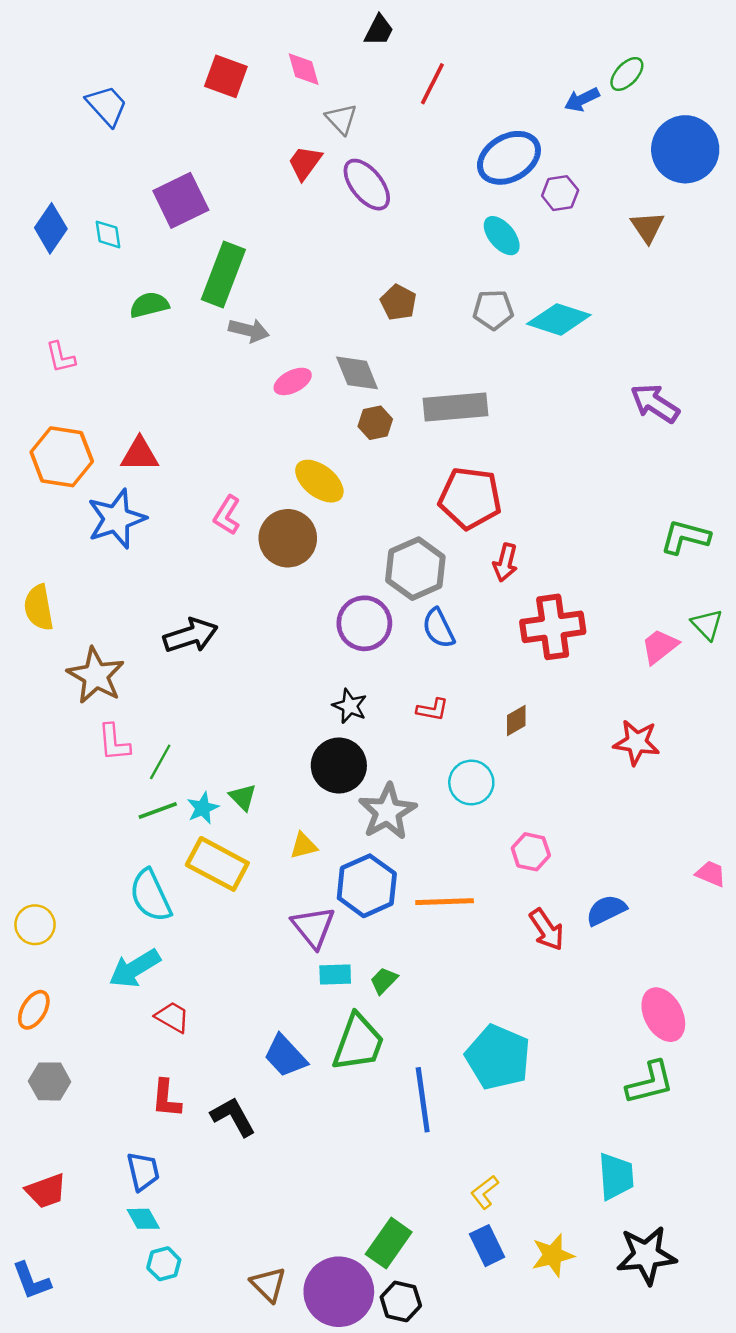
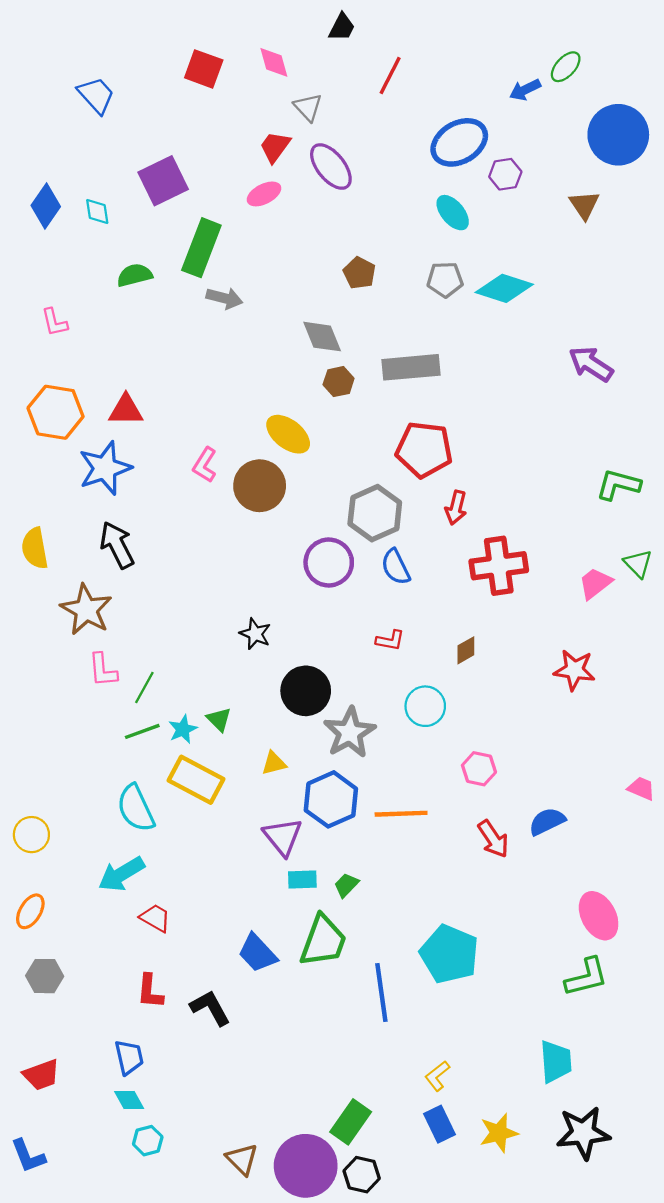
pink ellipse: (293, 381) -> (264, 194), moved
black arrow: (191, 635) -> (117, 545), moved, turned -99
black star: (350, 706) -> (255, 634), moved

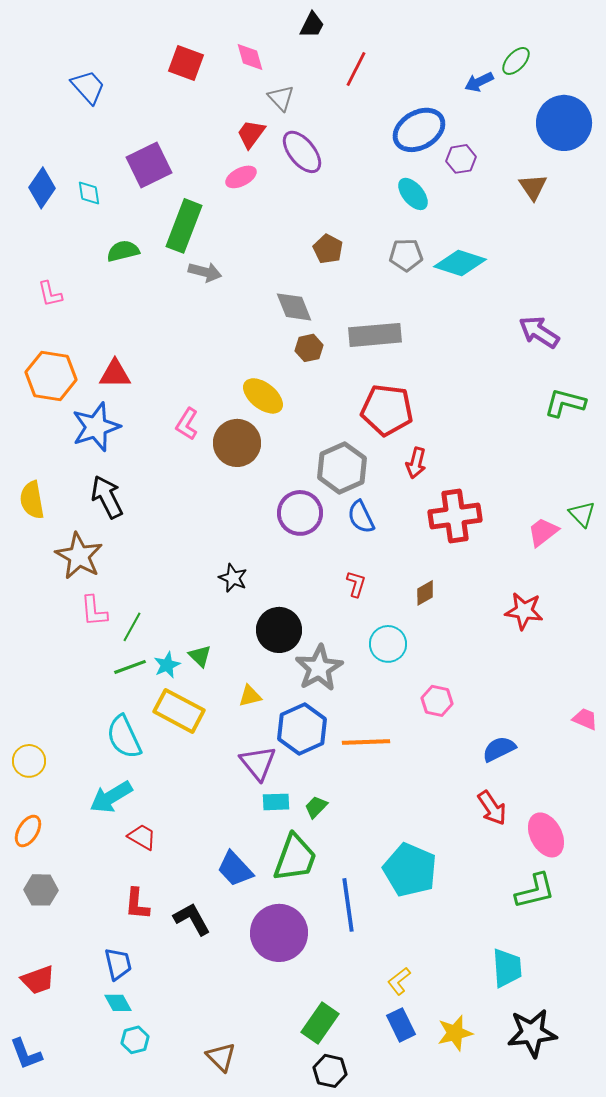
green L-shape: (618, 485) -> (565, 403), moved
red L-shape: (390, 640) -> (356, 584), turned -84
red arrow: (493, 839) -> (492, 808), moved
purple circle: (306, 1166) -> (279, 933), moved

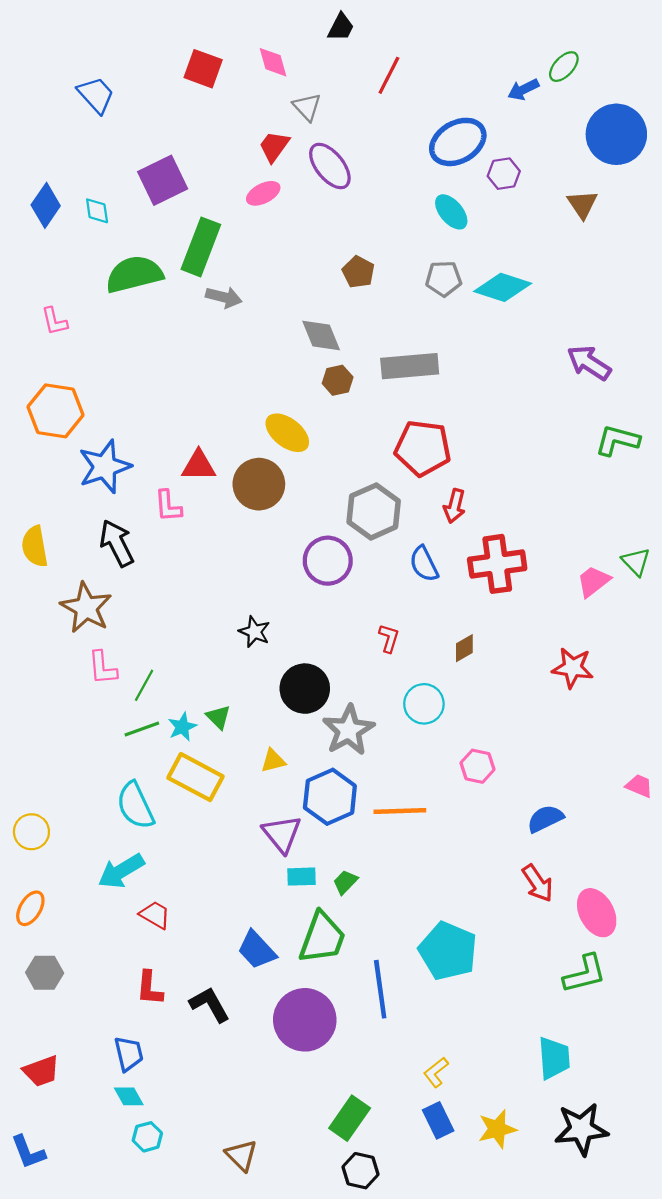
green semicircle: (123, 251) -> (134, 274), size x1.6
red triangle: (115, 374) -> (199, 466), moved
pink L-shape: (187, 424) -> (168, 506), moved, turned -36
blue semicircle: (361, 517) -> (424, 564), moved

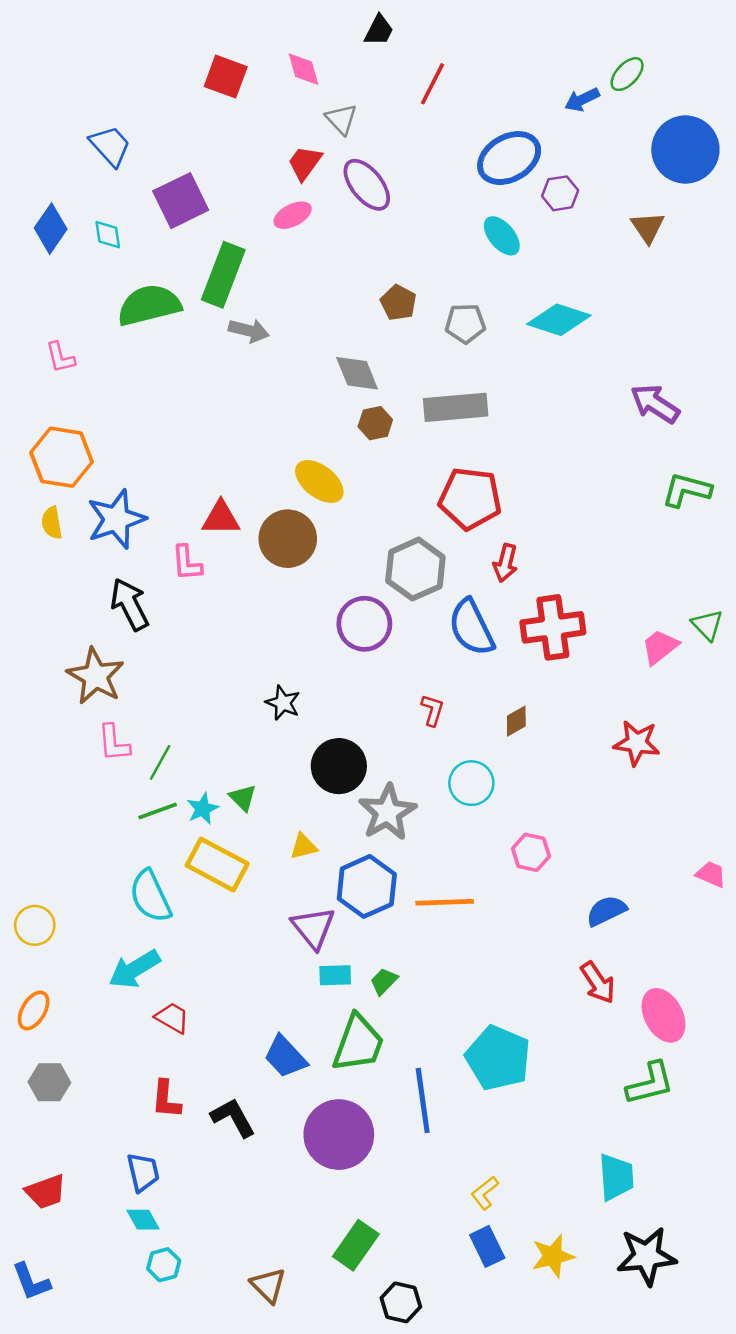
blue trapezoid: (96, 95) -> (110, 146), moved
gray pentagon: (444, 279) -> (465, 323), moved
yellow semicircle: (35, 546) -> (52, 523), moved, size x0.7
blue semicircle: (424, 564) -> (471, 627), size x1.4
green rectangle: (350, 1118) -> (356, 1245), moved

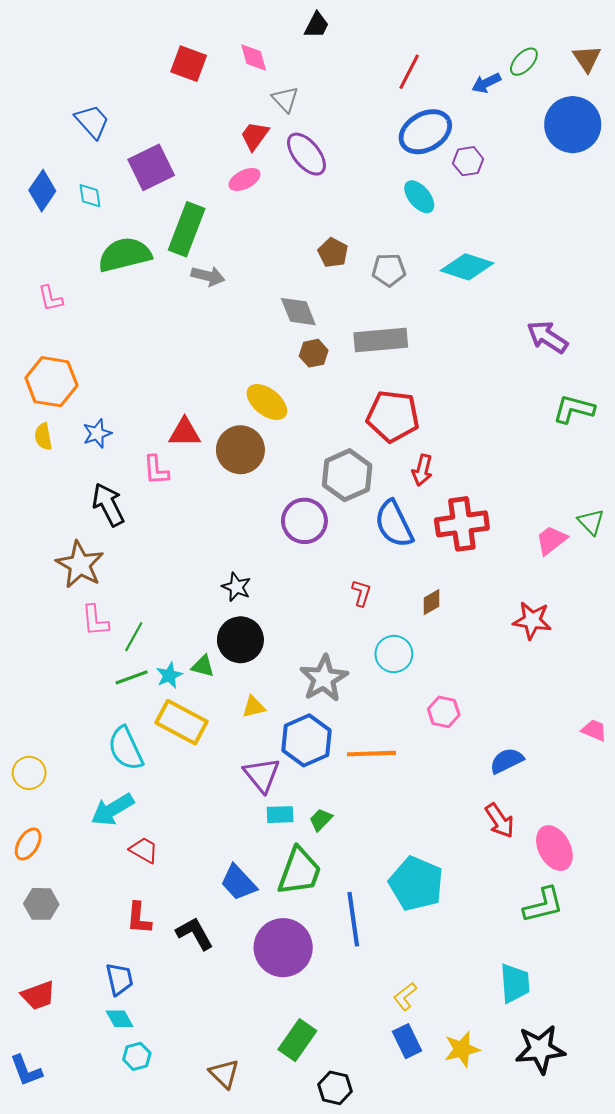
red line: (432, 84) -> (409, 72), moved
brown triangle: (648, 227) -> (587, 59), moved
blue star: (116, 519) -> (97, 434), size x0.6
black circle: (339, 766) -> (240, 640), moved
green triangle: (243, 798) -> (203, 666), turned -30

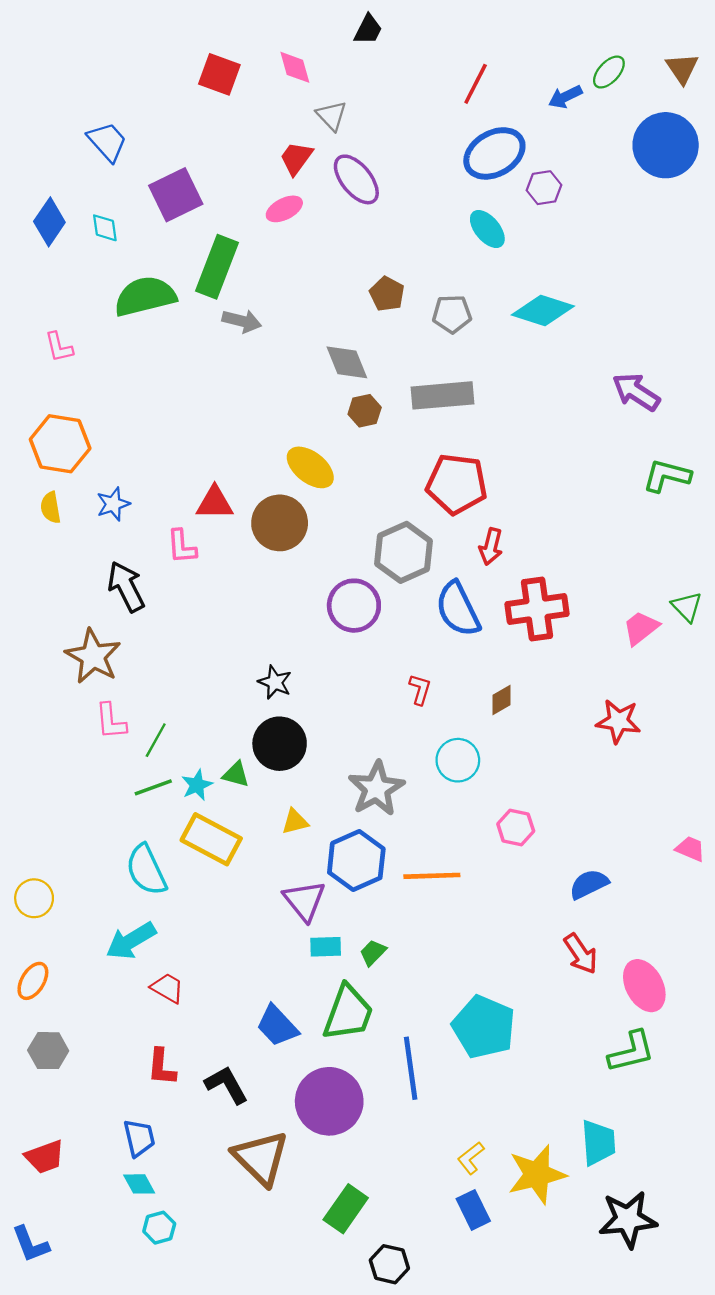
yellow star: (462, 1049) -> (537, 1175), moved, size x1.4
brown triangle: (224, 1074) -> (261, 1158), moved, size x1.6

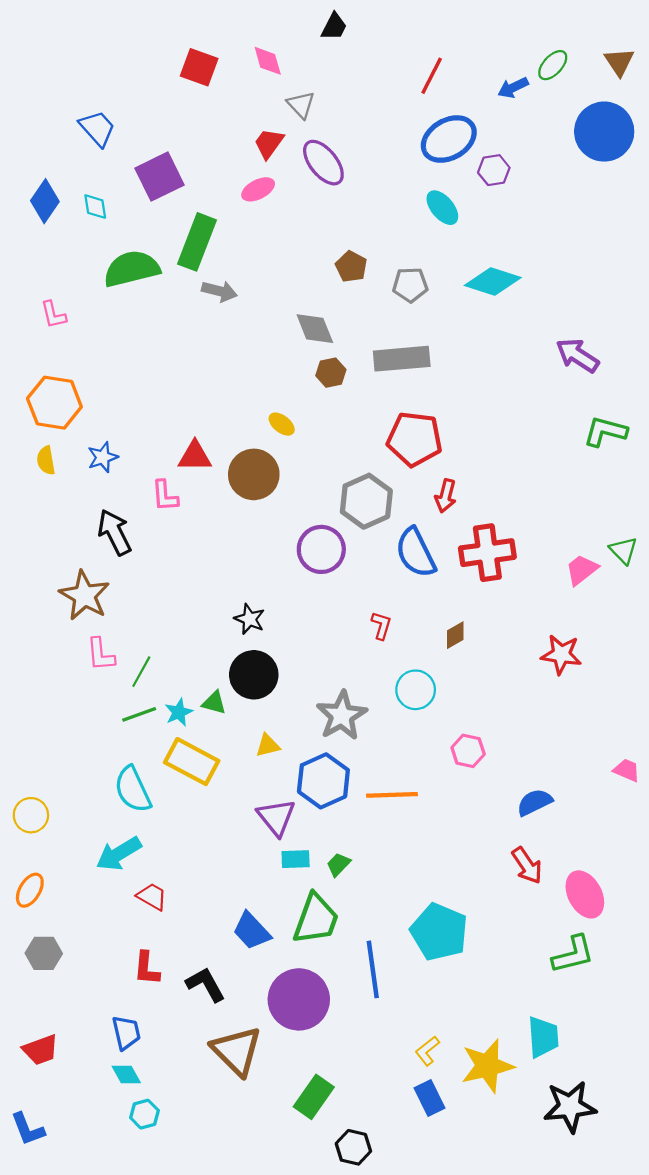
yellow ellipse: (310, 467) -> (282, 424), size x0.6

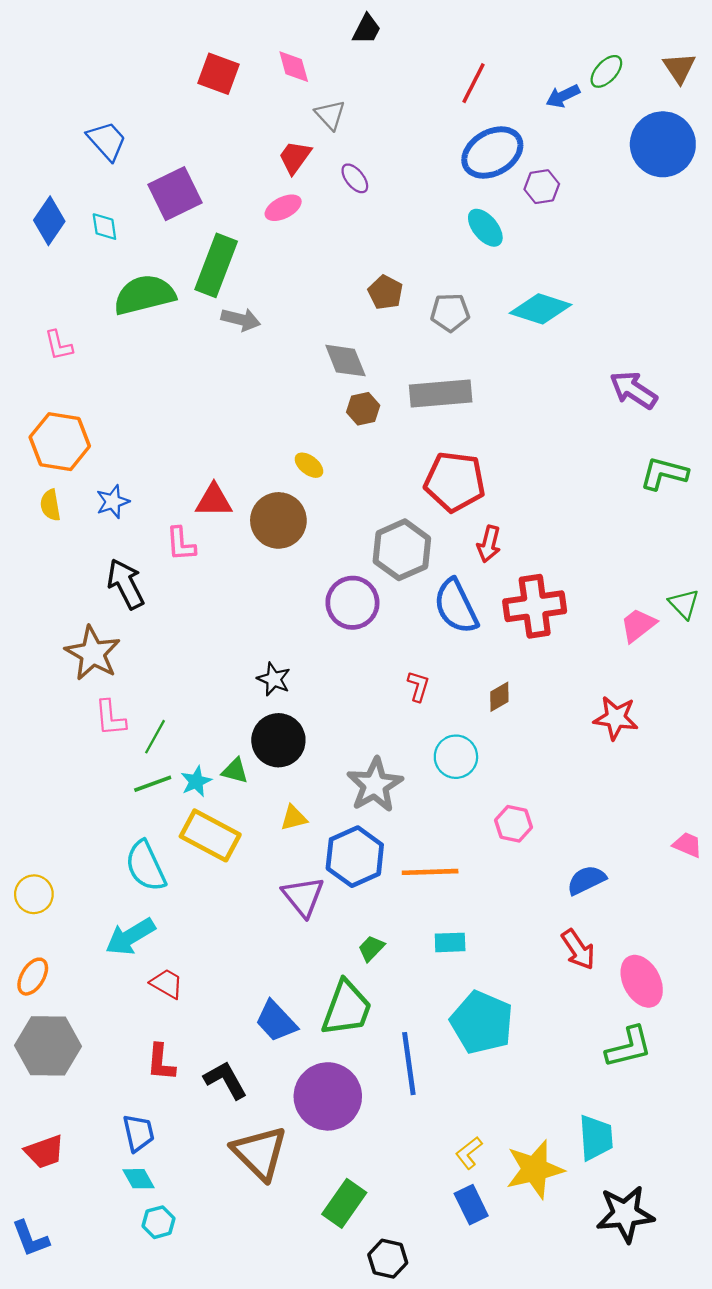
purple ellipse: (323, 163) -> (355, 178), size x0.6
cyan rectangle: (296, 859) -> (450, 942), moved
gray hexagon: (44, 953) -> (48, 1046), size x1.6

